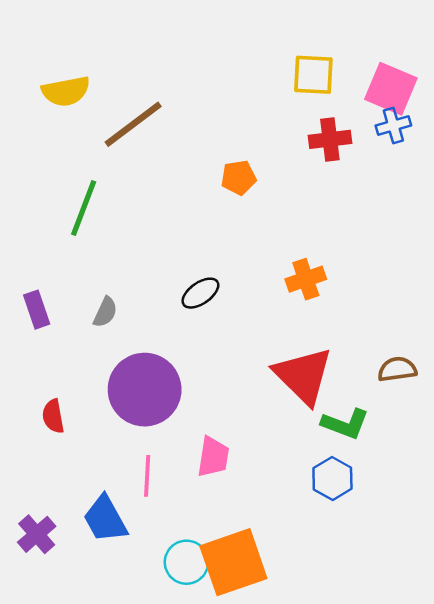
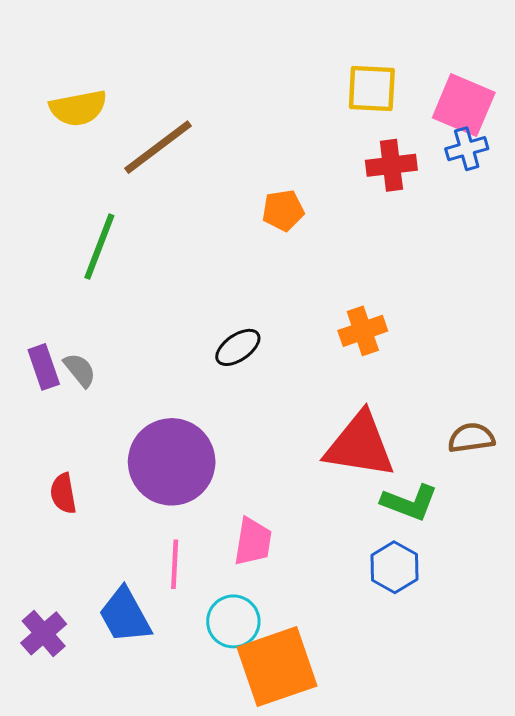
gray semicircle: (105, 312) -> (80, 370), moved, turned -64
red triangle: (303, 376) -> (360, 445), turned -36
cyan circle: (186, 562) -> (233, 621), moved

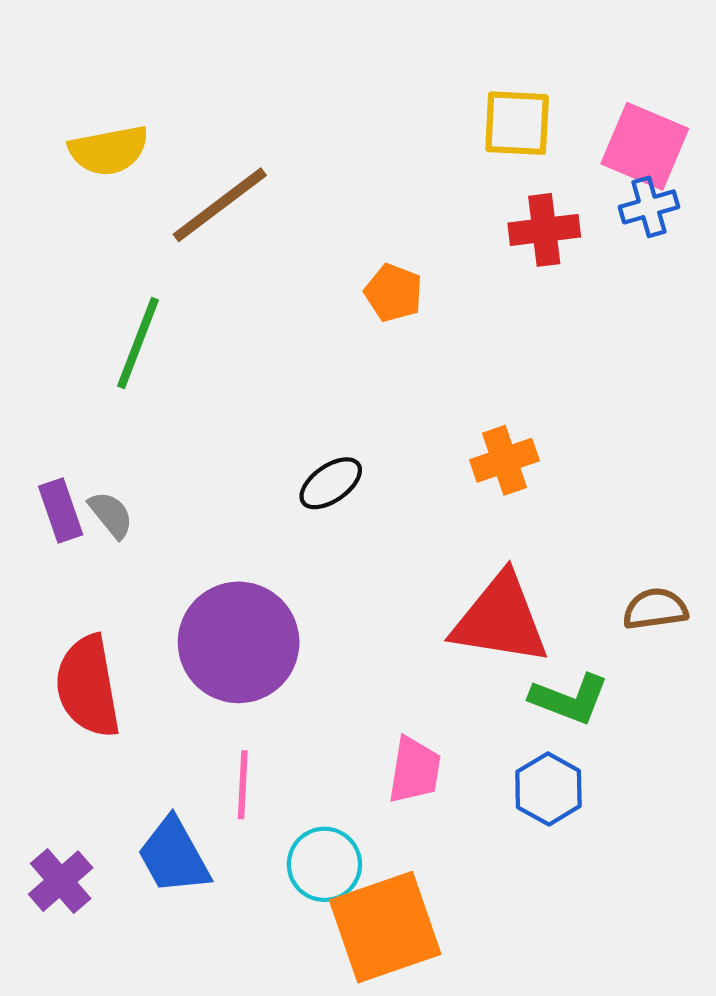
orange pentagon: (283, 210) -> (394, 293), turned 30
red semicircle: (63, 493) -> (88, 686), size x1.8
pink trapezoid: (253, 542) -> (414, 770), moved

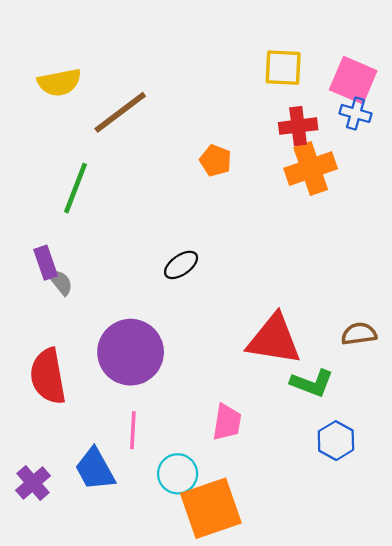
blue cross: (649, 207) -> (355, 113), turned 32
orange cross: (504, 460) -> (311, 169), moved, size x1.4
purple rectangle: (61, 510) -> (46, 263), moved
blue hexagon: (548, 789) -> (336, 441), moved

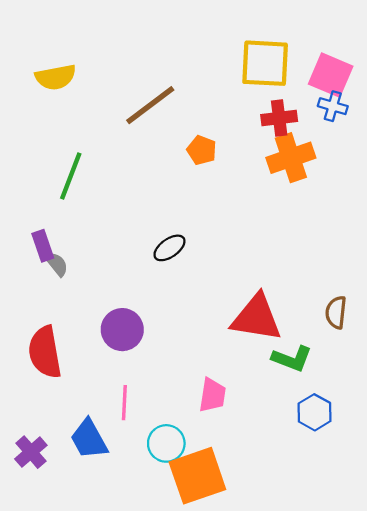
yellow square: (283, 68) -> (265, 63), size x1.4
brown line: (120, 112) -> (150, 105), moved
brown semicircle: (359, 334) -> (336, 312), turned -76
purple circle: (131, 352) -> (122, 330), size x0.7

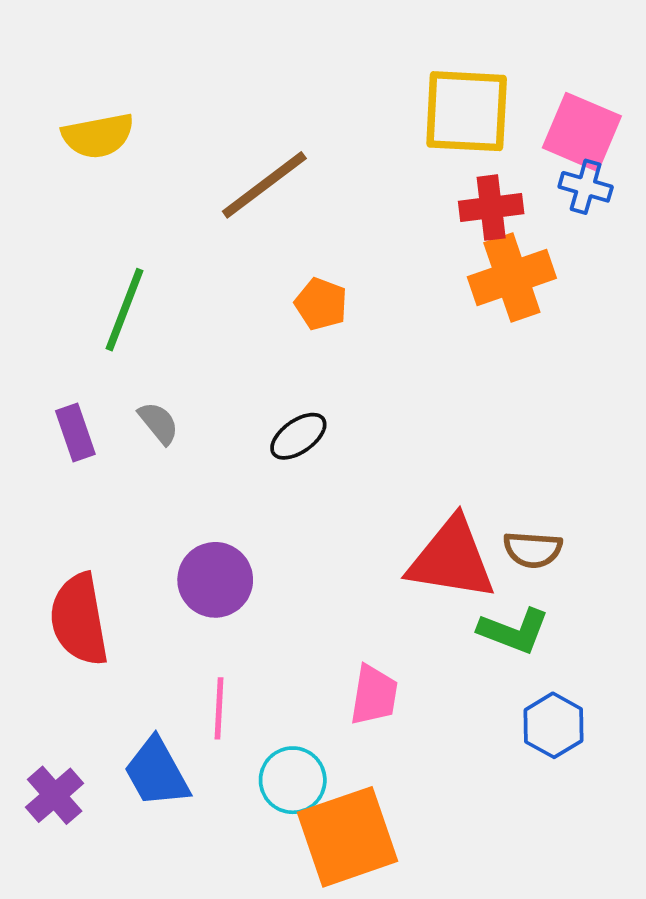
orange pentagon: (202, 150) -> (321, 304), moved
gray semicircle: (57, 264) -> (159, 423), moved
brown semicircle: (336, 312) -> (533, 550), moved, turned -92

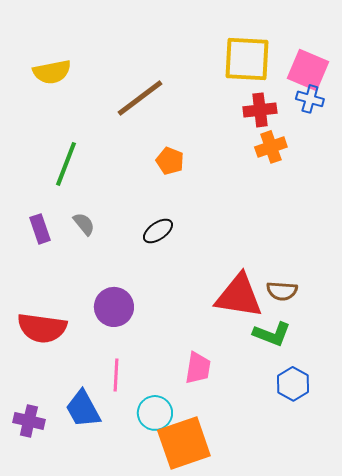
orange cross: (512, 277) -> (271, 147), size x0.7
red semicircle: (79, 620) -> (42, 328), turned -72
purple cross: (55, 795) -> (29, 421), turned -36

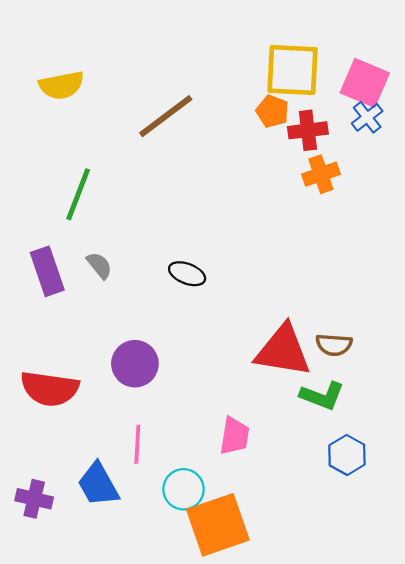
blue cross: (310, 99) -> (367, 117), turned 36
orange pentagon: (170, 161) -> (272, 111), moved
purple rectangle: (40, 229) -> (47, 271), size x1.4
black ellipse: (158, 231) -> (187, 274), turned 56

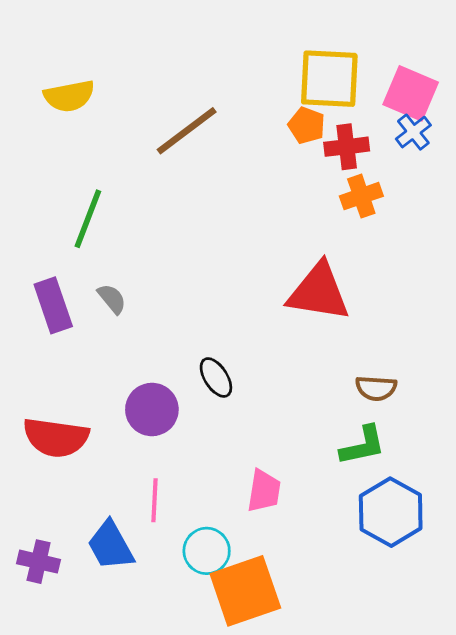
black ellipse: (187, 274) -> (216, 377), moved, turned 36
red triangle: (283, 351) -> (319, 292), moved
green L-shape: (322, 396) -> (363, 446), turned -33
blue hexagon: (347, 455) -> (391, 512), size x1.5

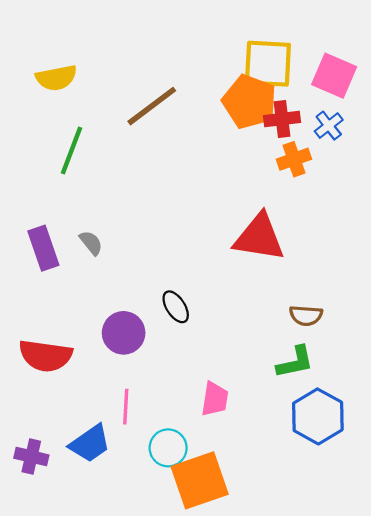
orange pentagon: (307, 125) -> (249, 102), size x1.8
blue cross: (413, 132) -> (329, 126), moved
green line: (88, 219) -> (72, 151), moved
blue trapezoid: (111, 546) -> (90, 444), turned -96

